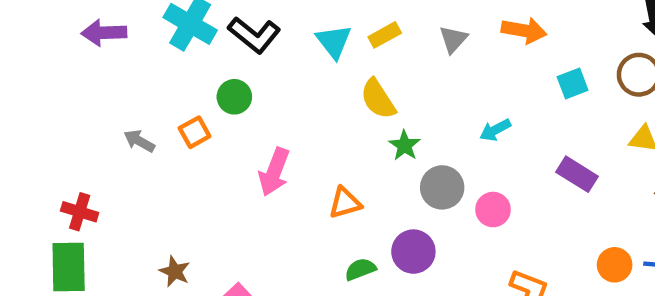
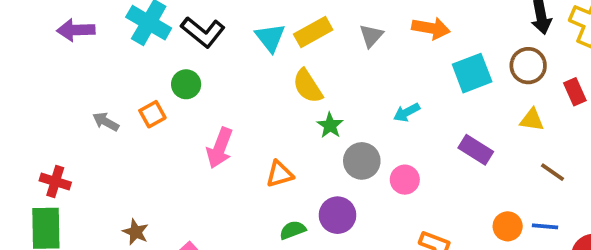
yellow rectangle: (385, 35) -> (313, 32), size x1.4
cyan square: (573, 84) -> (472, 73), size x1.5

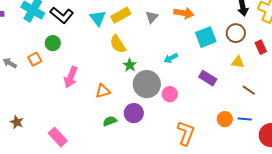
gray circle: (362, 161) -> (147, 84), size x1.4
brown star: (136, 232) -> (17, 122), moved

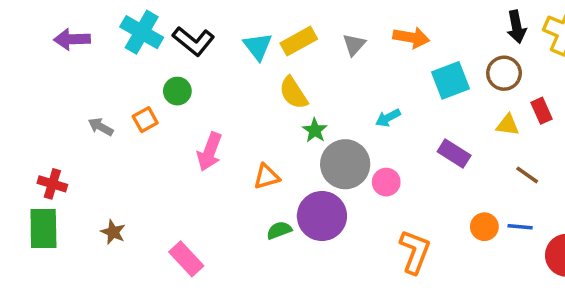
red rectangle: (261, 47) -> (542, 111), moved
purple circle: (134, 113) -> (322, 216), size x1.4

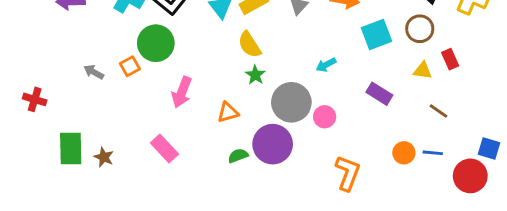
green circle: (177, 91) -> (156, 43), size x1.6
green star: (315, 130) -> (255, 75), moved
red cross: (52, 184) -> (35, 99), moved
green rectangle: (43, 228) -> (71, 148), moved
pink rectangle: (186, 259) -> (164, 148), moved

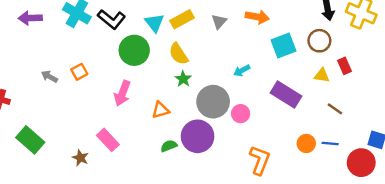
green circle: (156, 43) -> (134, 50), moved
purple rectangle: (379, 94) -> (286, 94), size x1.4
green rectangle: (71, 148) -> (30, 140), turned -48
brown star: (104, 157) -> (80, 158), moved

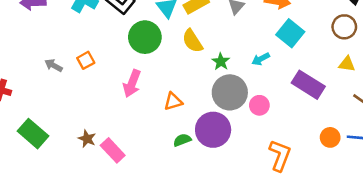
cyan square: (284, 46) -> (290, 33), moved, turned -30
green star: (183, 79) -> (221, 62), moved
pink rectangle: (108, 140) -> (113, 150), moved
brown star: (80, 158) -> (87, 139), moved

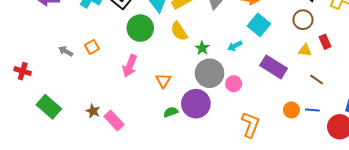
orange triangle: (173, 101) -> (163, 81), turned -42

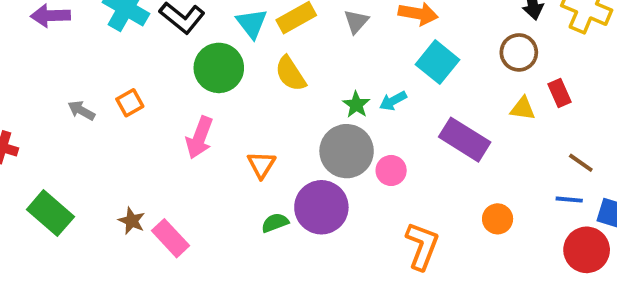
green star: (202, 48) -> (356, 105), moved
brown line: (317, 80) -> (581, 163), moved
blue line: (312, 110) -> (569, 200), moved

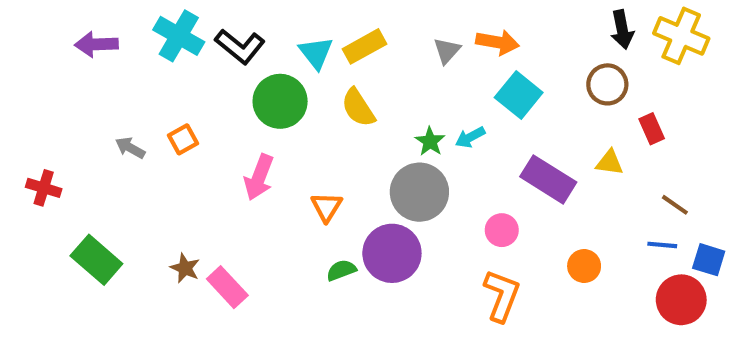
gray triangle: (356, 21) -> (447, 51), moved
yellow triangle: (523, 109) -> (609, 163), moved
pink circle: (391, 170) -> (502, 230), moved

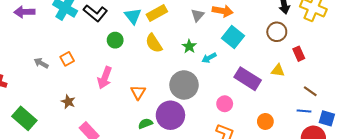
green circle: (280, 101) -> (115, 40), size x0.6
green star: (430, 141) -> (189, 46), moved
brown star: (185, 268) -> (68, 102), moved

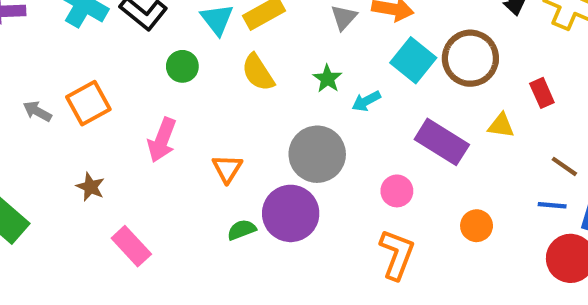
brown circle: (277, 32) -> (470, 58), moved, size x1.4
orange square: (67, 59) -> (88, 103), size x1.5

